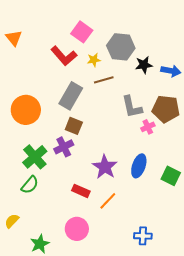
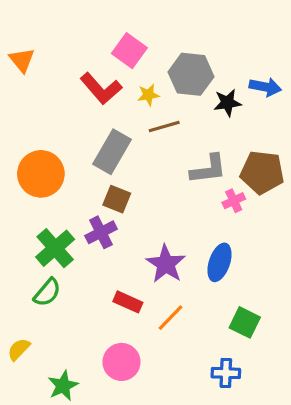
blue arrow: (171, 71) -> (265, 87), moved
gray L-shape: (132, 107) -> (208, 169), turned -85
green square: (171, 176) -> (245, 322), moved

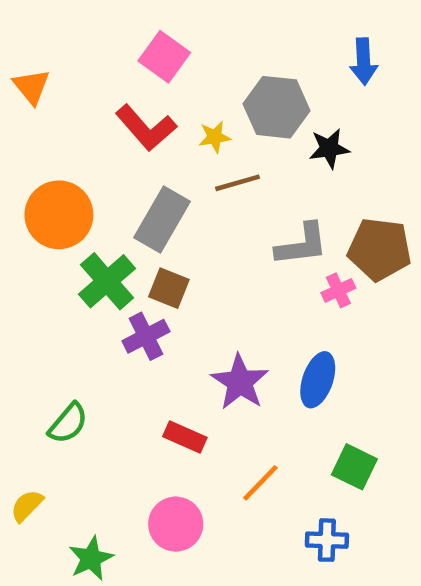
pink square: (129, 51) -> (164, 57), moved
blue arrow: (265, 87) -> (364, 61), moved, turned 76
orange circle: (41, 174) -> (59, 215), moved
green cross: (55, 248) -> (107, 281), moved
orange line: (171, 318) -> (260, 483), moved

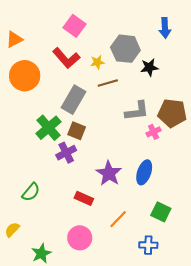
orange triangle: (31, 87) -> (14, 39), turned 42
orange circle: (59, 215) -> (25, 76), moved

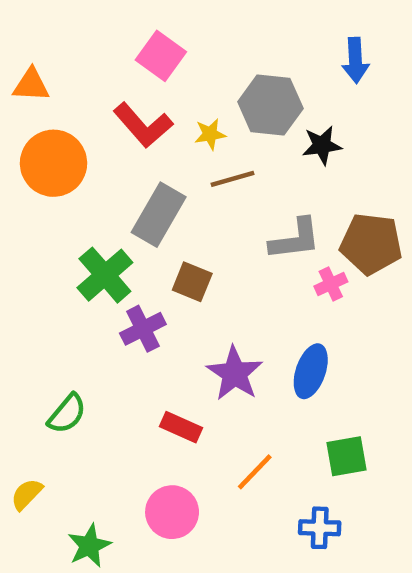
orange triangle: (14, 39) -> (31, 85), turned 30
brown square: (77, 131) -> (192, 282), moved
green square: (161, 212) -> (347, 456), turned -36

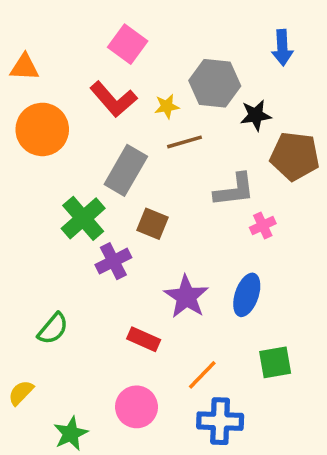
brown pentagon: (371, 244) -> (295, 156), moved
blue cross: (320, 528) -> (220, 421), moved, size x1.4

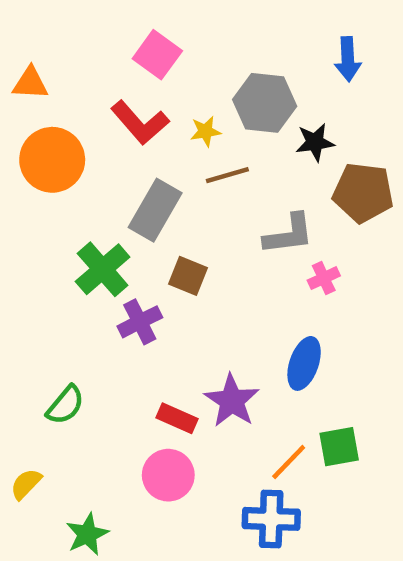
purple star: (186, 297) -> (232, 401), moved
orange line: (202, 375) -> (289, 462), moved
pink circle: (137, 407) -> (168, 475), moved

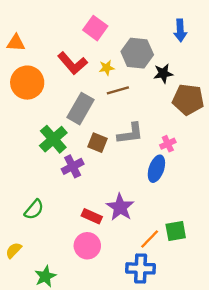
pink square: (157, 55) -> (95, 28), moved
gray L-shape: (289, 234) -> (130, 134), moved
blue ellipse: (304, 363) -> (156, 169), moved

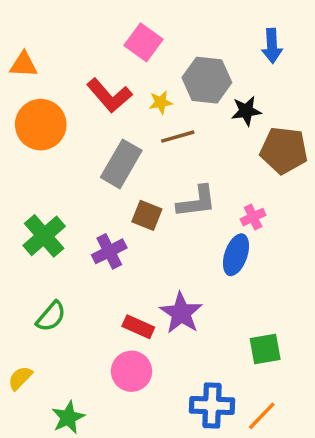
green cross: (53, 139) -> (44, 236), moved
orange line: (150, 239) -> (262, 416), moved

